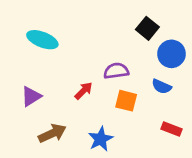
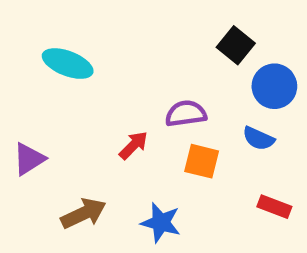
purple triangle: (31, 96) -> (29, 159), moved
blue star: (101, 139) -> (161, 223), turned -30

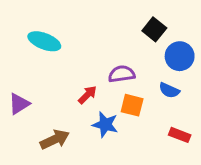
blue star: (161, 223) -> (105, 125), moved

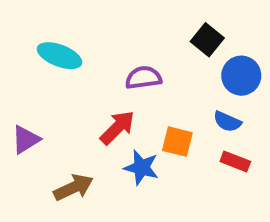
purple semicircle: (122, 74) -> (143, 78), moved
red arrow: (87, 95) -> (117, 128), size x1.4
red rectangle: (180, 135) -> (235, 161), moved

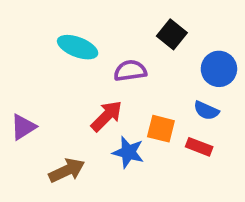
black square: (207, 40) -> (172, 34), moved
cyan ellipse: (60, 56) -> (78, 47), moved
red rectangle: (235, 161) -> (199, 147), moved

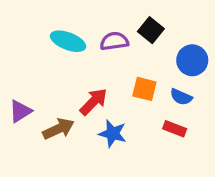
purple semicircle: (130, 71) -> (114, 41), moved
orange square: (161, 129) -> (144, 89), moved
brown arrow: (67, 170) -> (58, 129), moved

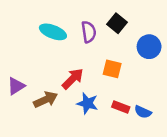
purple semicircle: (114, 41) -> (89, 32), turned 90
blue semicircle: (181, 97) -> (143, 112), moved
red rectangle: (175, 129) -> (121, 107), moved

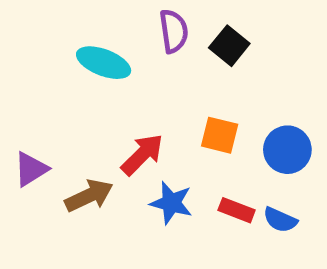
purple semicircle: (89, 32) -> (174, 31), moved
blue circle: (149, 47) -> (287, 150), moved

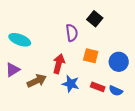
purple semicircle: (174, 31) -> (72, 33), moved
cyan ellipse: (104, 63) -> (20, 40), moved
red arrow: (142, 155) -> (59, 64), turned -30

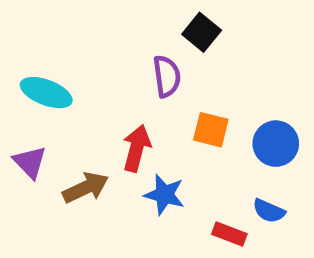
black square: (95, 19) -> (202, 32), moved
purple triangle: (13, 70) -> (30, 162), turned -42
red rectangle: (98, 87) -> (229, 234), moved

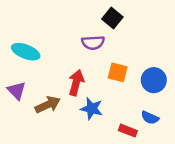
purple semicircle: (167, 76) -> (93, 43), turned 95

